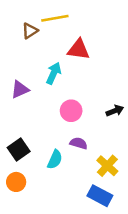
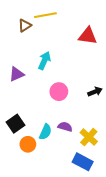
red triangle: (79, 50) -> (88, 36), moved
purple semicircle: (79, 143) -> (65, 127), moved
orange circle: (16, 182) -> (28, 144), moved

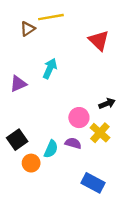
red triangle: (88, 36) -> (99, 40), turned 36
pink circle: (59, 92) -> (79, 118), moved
yellow cross: (89, 137) -> (100, 133), moved

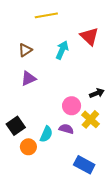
brown triangle: (28, 29) -> (25, 50), moved
cyan arrow: (50, 68) -> (62, 50), moved
purple triangle: (18, 84) -> (28, 78), moved

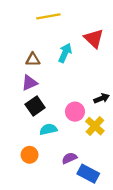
brown triangle: (25, 50) -> (33, 60), moved, turned 32
black square: (16, 126) -> (35, 106), moved
purple semicircle: (66, 129) -> (69, 158), moved, turned -40
cyan semicircle: (46, 134) -> (48, 129), moved, turned -126

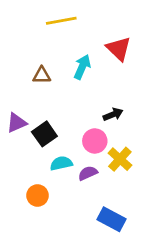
purple triangle: (30, 83) -> (17, 123), moved
black arrow: (102, 98) -> (113, 114), moved
purple semicircle: (69, 158) -> (88, 173), moved

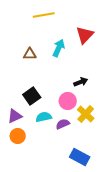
red triangle: (119, 49) -> (85, 35), turned 30
purple triangle: (17, 123) -> (15, 116), moved
orange circle: (37, 195) -> (18, 136), moved

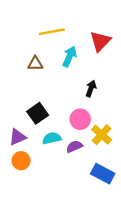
yellow line: (44, 15) -> (52, 32), moved
black arrow: (81, 82) -> (91, 88), moved, turned -48
blue rectangle: (80, 157) -> (103, 174), moved

